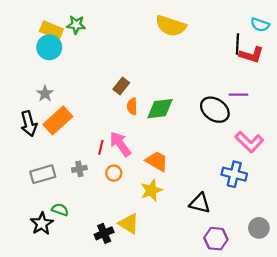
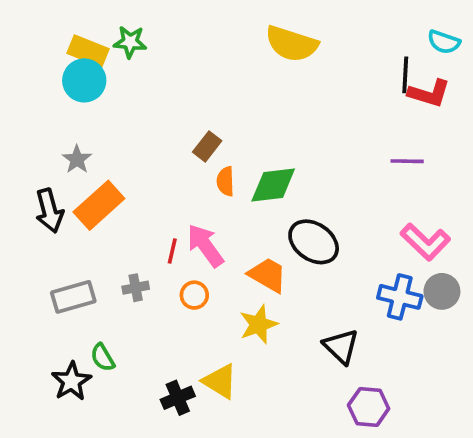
black ellipse: (215, 110) -> (314, 242), moved
black triangle: (200, 203) -> (341, 346), turned 30
green semicircle: (60, 210) -> (103, 357), turned -140
gray circle: (259, 228) -> (442, 291), moved

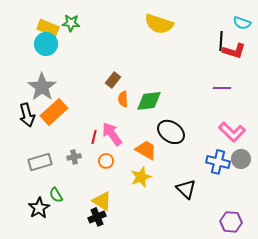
gray star: (77, 159) -> (42, 87), size x1.8
yellow triangle: (220, 381) -> (102, 201), moved
purple hexagon: (369, 407) -> (231, 222), moved

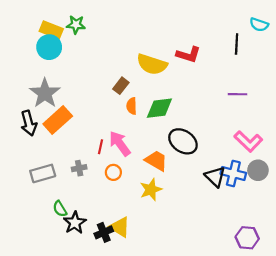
yellow semicircle: (159, 24) -> (152, 64), moved
red L-shape: (234, 51) -> (188, 55), moved
black triangle: (186, 189) -> (215, 177), moved
yellow triangle: (102, 201) -> (120, 227), moved
black star: (39, 208) -> (75, 223), moved

